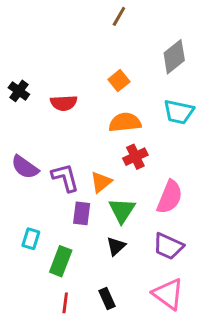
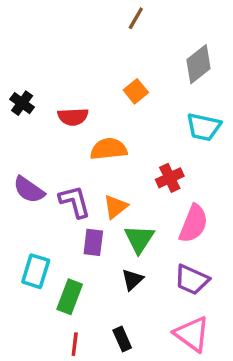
orange semicircle: (125, 122) -> (109, 149), moved
red cross: (135, 157) -> (170, 178), moved
cyan rectangle: (31, 239) -> (36, 271), size x1.4

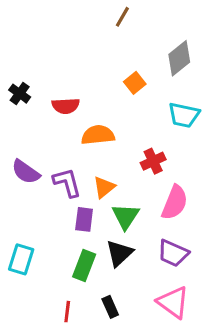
orange square: (136, 91) -> (135, 83), moved
cyan rectangle: (36, 271) -> (21, 259), moved
black triangle: (132, 280) -> (119, 253), size x1.4
green rectangle: (70, 297) -> (84, 265), moved

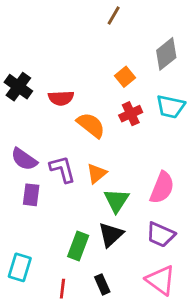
black cross: (20, 94) -> (18, 87), size x1.4
orange semicircle: (98, 135) -> (91, 125), turned 44
red cross: (153, 161) -> (131, 114), moved
purple rectangle: (84, 219) -> (31, 195), moved
cyan rectangle: (21, 259) -> (20, 267), moved

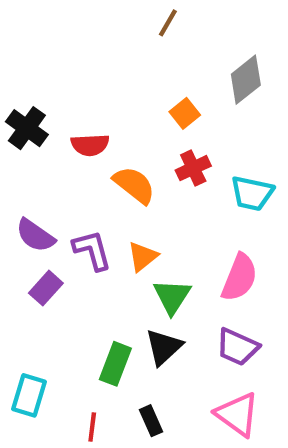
cyan trapezoid: (171, 107) -> (252, 193), moved
purple rectangle: (31, 195) -> (46, 288), turned 35

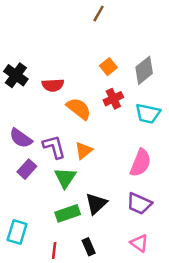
gray diamond: (246, 80) -> (144, 70), moved
green triangle: (172, 296) -> (65, 178), moved
green rectangle: (115, 364) -> (68, 213), turned 50
pink triangle: (237, 414) -> (139, 243), size x0.7

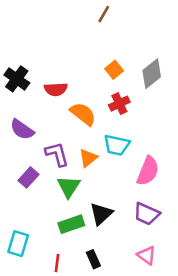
cyan trapezoid: (148, 114) -> (117, 145), moved
purple semicircle: (21, 138) -> (22, 129), moved

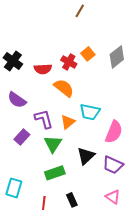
red cross: (119, 104) -> (69, 62), moved, turned -35
black triangle: (101, 214) -> (86, 156), moved

